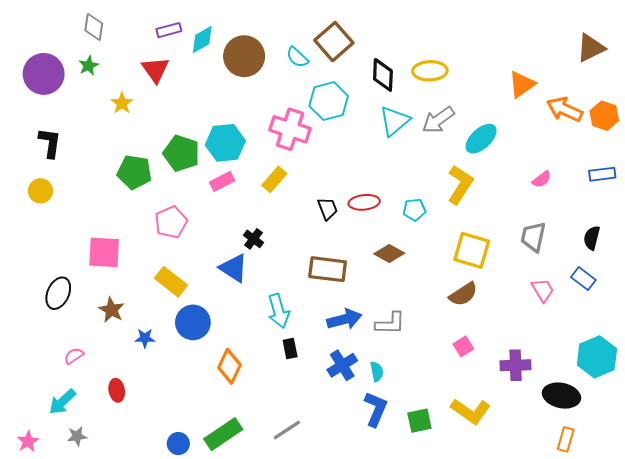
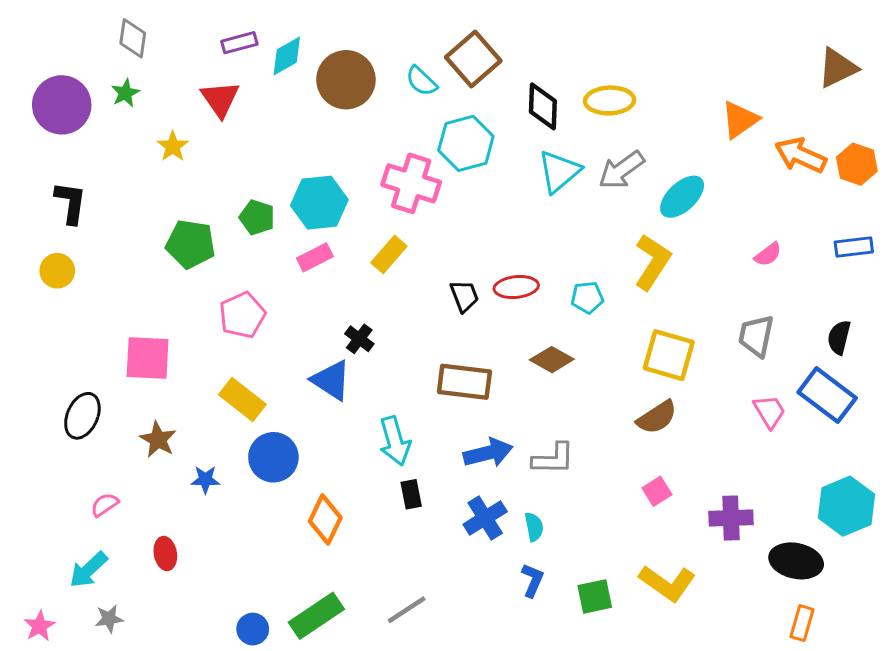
green pentagon: (181, 153) -> (257, 217), size x0.7
blue rectangle: (583, 279) -> (827, 395), size x1.6
blue L-shape: (376, 409) -> (533, 580), size x0.7

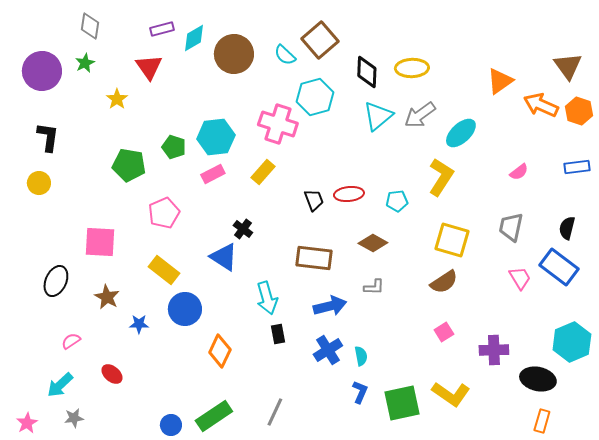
brown triangle: (838, 68) -> (568, 66), moved, turned -40
gray L-shape: (553, 459) -> (374, 287), moved, size x0.7
red ellipse: (165, 554) -> (112, 374), turned -40
green square: (595, 596) -> (402, 403), size x1.5
gray line: (407, 610) -> (275, 412), turned -32

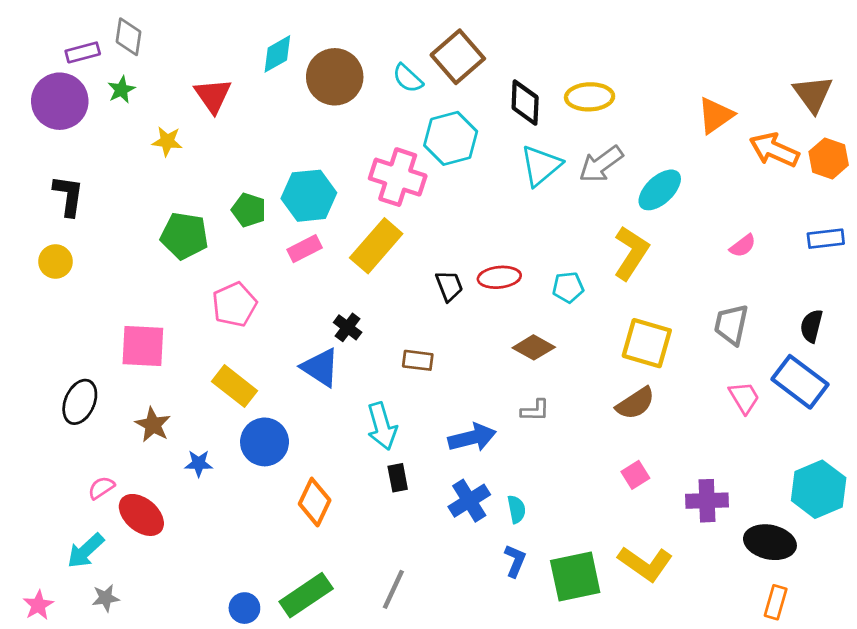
purple rectangle: (162, 29) -> (83, 52), moved
yellow star: (117, 99) -> (167, 141), turned -30
yellow rectangle: (263, 172) -> (376, 246), size x1.5
brown rectangle: (314, 258) -> (418, 360), moved, size x0.6
red ellipse: (112, 374) -> (141, 515), moved, size x1.5

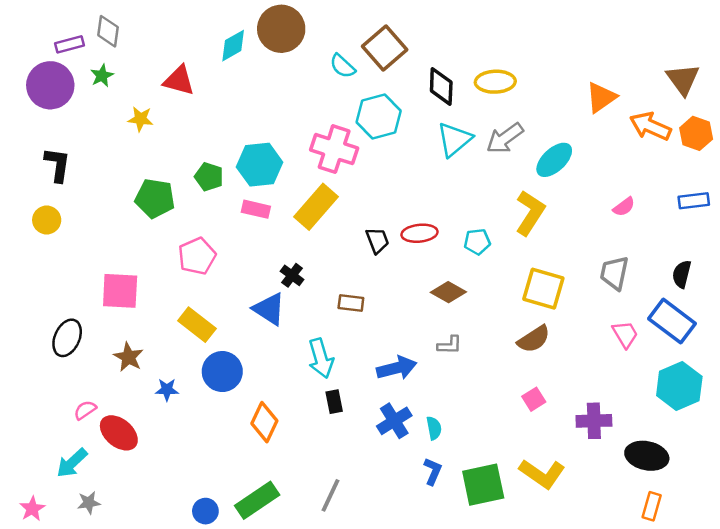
brown circle: (335, 77) -> (281, 29), moved
red triangle: (213, 95) -> (179, 80), turned -40
pink rectangle: (305, 249) -> (256, 209), turned 40
cyan hexagon: (819, 489) -> (679, 386), moved

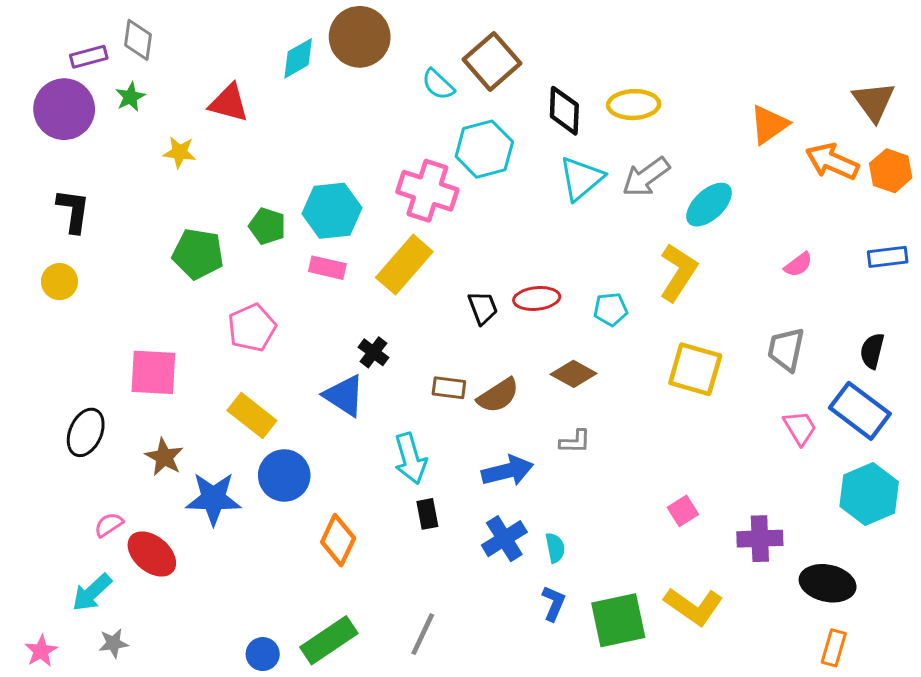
brown semicircle: (534, 339) -> (498, 395), moved
blue star: (167, 390) -> (213, 499), size x1.8

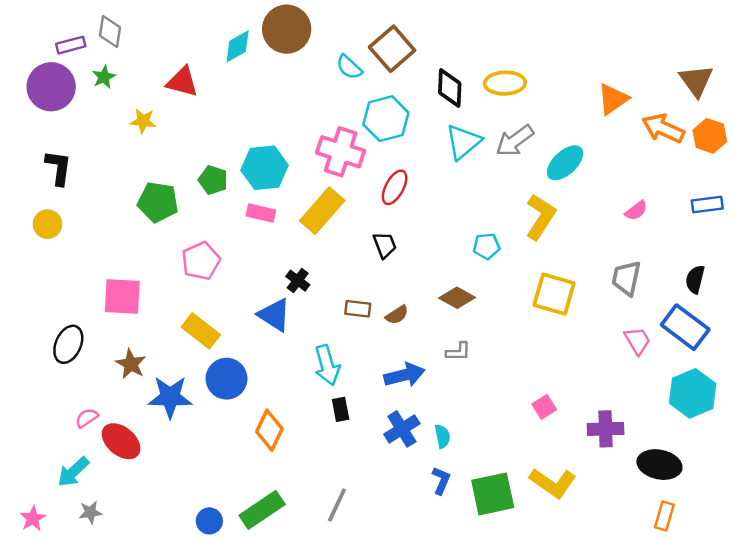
red ellipse: (537, 298) -> (395, 187), moved, turned -56
brown semicircle: (498, 395) -> (397, 315), size x0.7

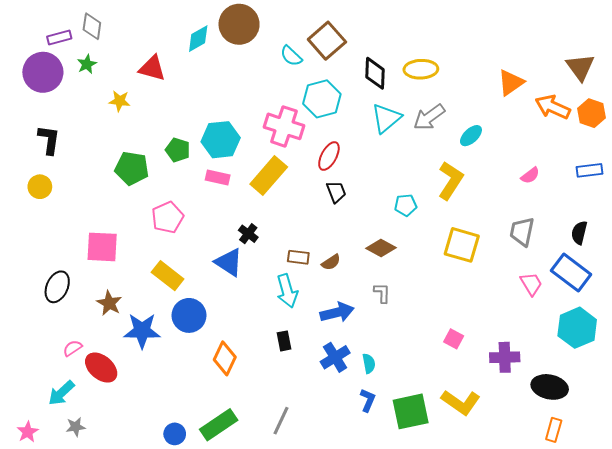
cyan ellipse: (565, 163) -> (471, 136), size x0.7
black trapezoid: (385, 245) -> (336, 192), moved
gray L-shape: (458, 352) -> (382, 293), turned -90
cyan arrow: (327, 365) -> (287, 291), moved
pink square: (544, 407) -> (454, 339), turned -30

